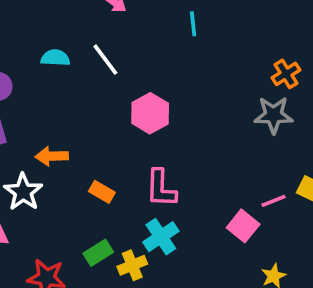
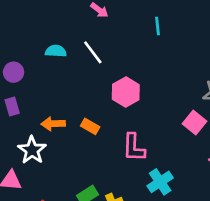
orange rectangle: (102, 192) -> (90, 126), moved
pink square: (243, 226) -> (195, 122), moved
cyan cross: (161, 237) -> (160, 182), moved

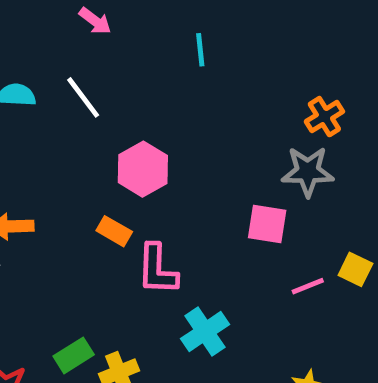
pink square: (195, 122) -> (267, 224), turned -30
orange rectangle: (90, 126) -> (114, 231), moved

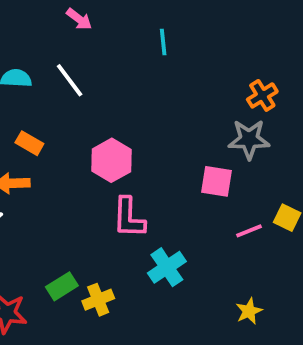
pink hexagon: (143, 169) -> (112, 160), moved
orange rectangle: (114, 231) -> (29, 143), moved

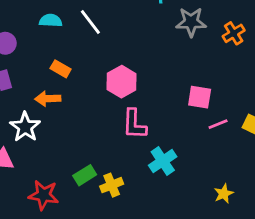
gray star: (249, 139) -> (191, 22), moved
pink line: (249, 231) -> (218, 124), moved

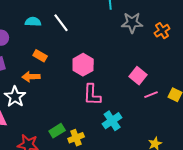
pink square: (200, 97) -> (138, 76), turned 30

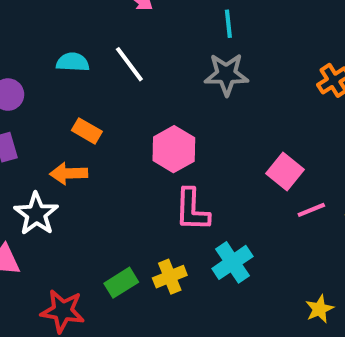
gray star: (132, 23) -> (226, 74), moved
yellow cross: (76, 138) -> (170, 277), moved

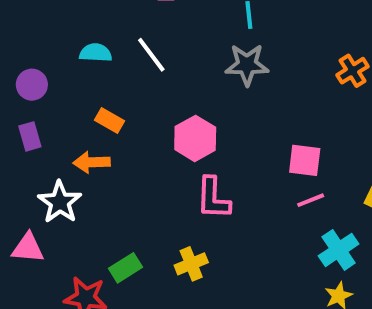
pink square: (285, 171) -> (305, 160), turned -32
pink line: (311, 210) -> (311, 200), moved
cyan cross: (232, 262) -> (339, 250), moved
green rectangle: (121, 283) -> (125, 268), moved

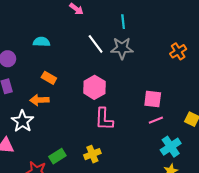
white line: (151, 55) -> (96, 44), moved

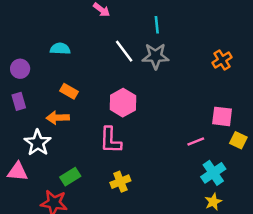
pink square: (153, 99) -> (222, 116), moved
pink L-shape: (104, 119) -> (110, 140), moved
green rectangle: (57, 156) -> (70, 177), moved

